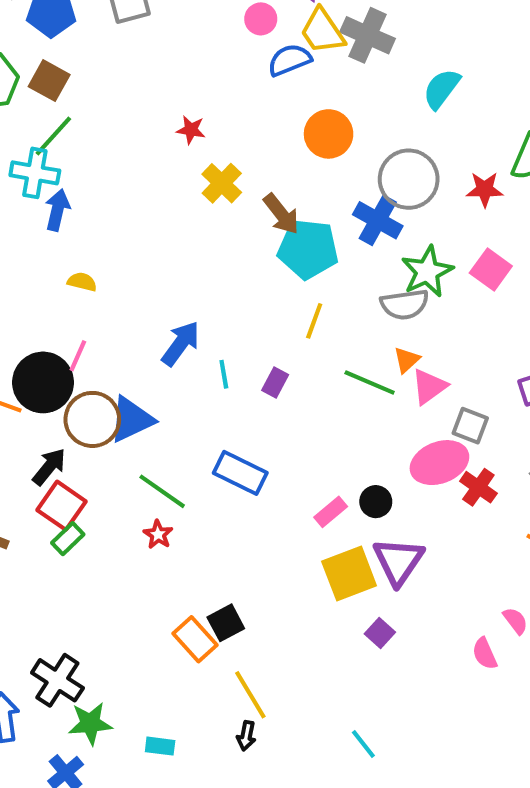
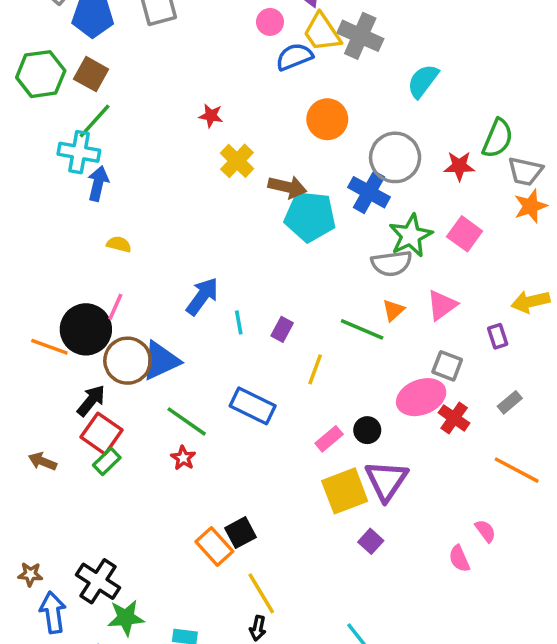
brown arrow: (281, 214) -> (287, 187), turned -39
yellow line: (314, 321) -> (315, 369), moved
pink triangle: (429, 387) -> (442, 305), moved

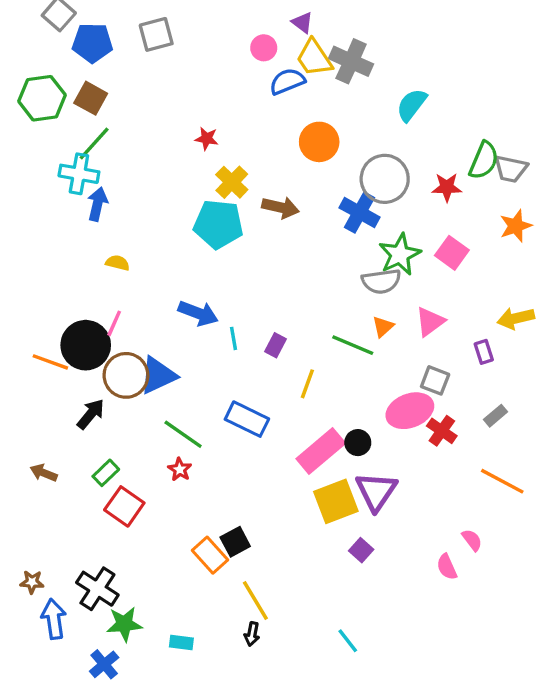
gray trapezoid: (525, 171) -> (511, 169), moved
cyan pentagon: (310, 216) -> (218, 224), moved
blue arrow: (202, 296) -> (198, 313), turned 75
red square: (102, 434) -> (124, 506), moved
pink rectangle: (329, 439) -> (321, 451), size x1.8

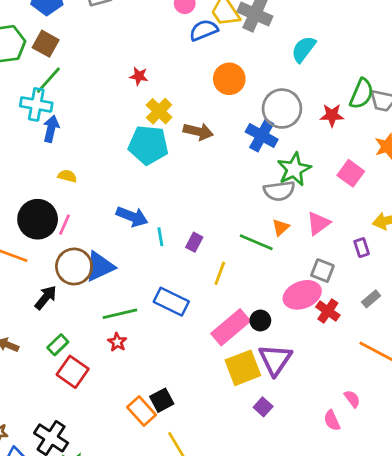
pink square: (452, 253) -> (351, 173), moved
black circle: (86, 345) -> (38, 219), moved
green line: (183, 434) -> (120, 314), turned -48

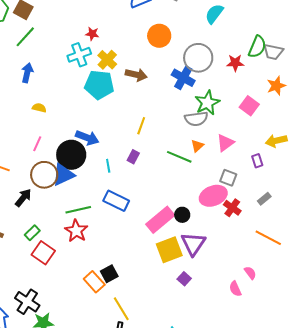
cyan cross: (36, 104) -> (79, 55), moved, turned -30
black circle: (38, 219) -> (71, 155), moved
cyan line: (160, 237) -> (108, 166), moved
yellow line: (220, 273) -> (141, 126), moved
red star: (117, 342) -> (76, 231), size x1.6

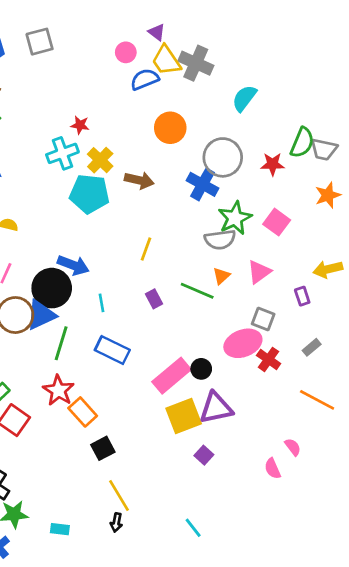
pink square: (249, 106) -> (277, 222), moved
purple rectangle: (133, 157) -> (154, 299), moved, turned -56
green line: (78, 210) -> (61, 343), moved, turned -60
purple triangle: (193, 244) -> (216, 408), turned 44
orange rectangle: (94, 282) -> (83, 412), moved

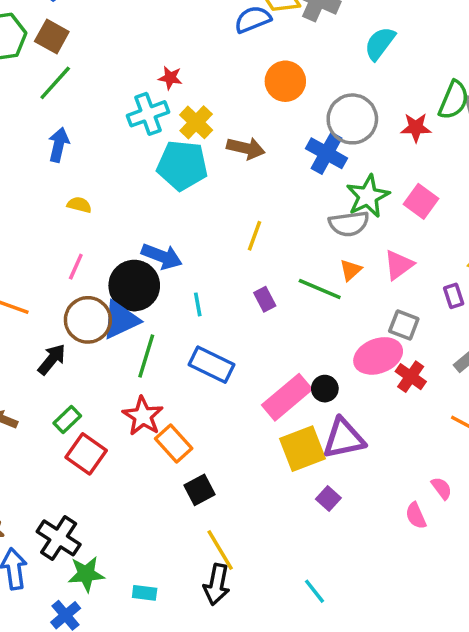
black arrow: (116, 522) -> (217, 584), size x1.6

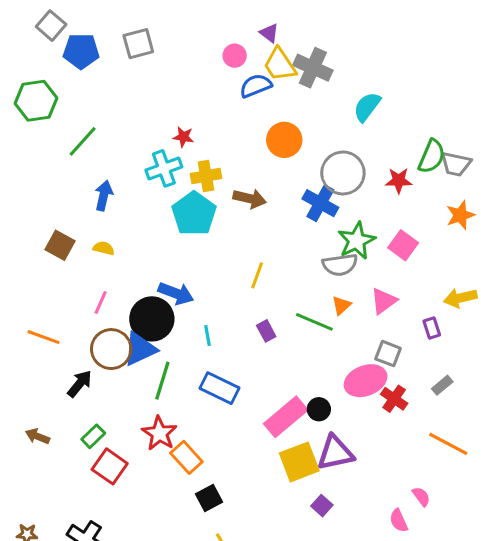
brown square: (52, 37) -> (60, 245), moved
yellow cross: (196, 122) -> (206, 176), turned 36
blue arrow: (59, 145) -> (104, 196), moved
cyan pentagon: (182, 165) -> (194, 214), turned 30

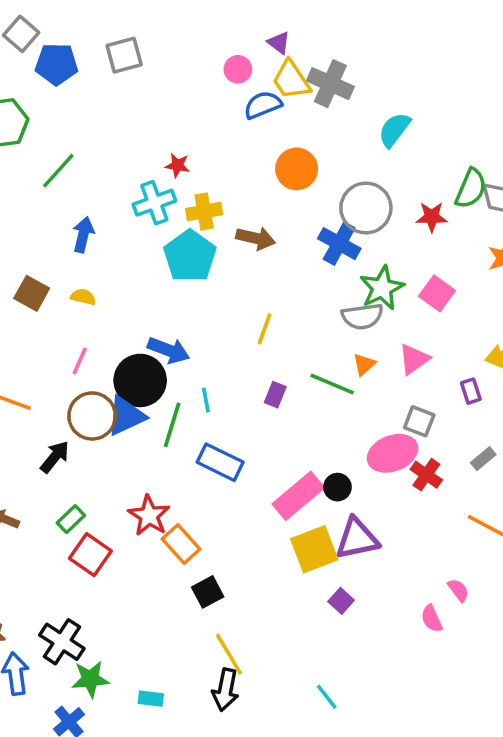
purple rectangle: (266, 331) -> (275, 395), turned 50
green line: (162, 381) -> (172, 425), moved

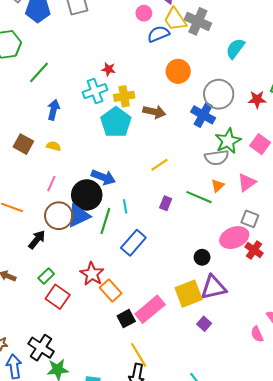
yellow line: (265, 329) -> (159, 165), turned 36
blue rectangle: (220, 462) -> (133, 243), turned -75
pink rectangle: (298, 496) -> (150, 309), moved

